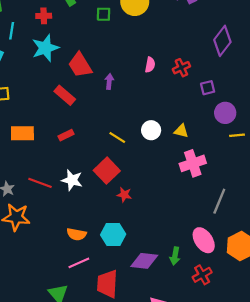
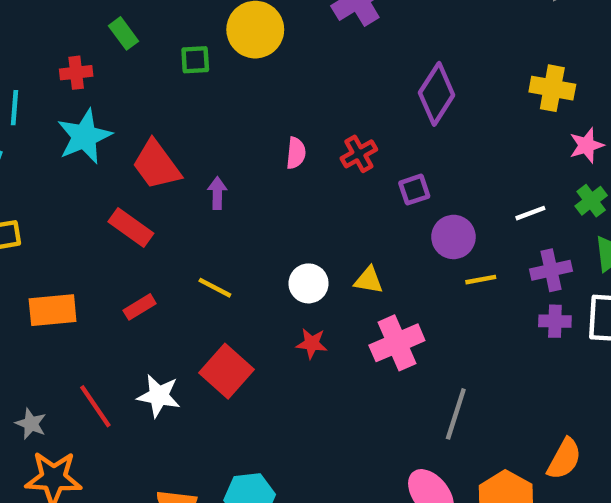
yellow line: (117, 137) -> (215, 288), moved
red line: (40, 183) -> (95, 406), turned 40
red star: (124, 195) -> (312, 343), moved

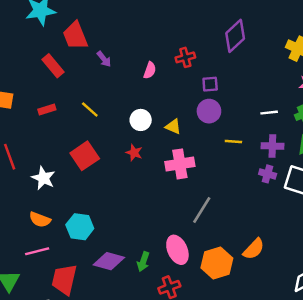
pink semicircle: (296, 153) -> (150, 70), moved
purple arrow: (217, 193) -> (104, 59), turned 126
purple circle: (453, 237) -> (209, 111), moved
white star: (159, 396) -> (43, 178), moved

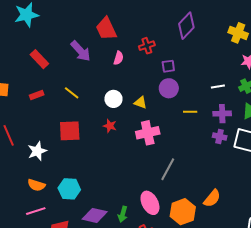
red trapezoid: (75, 36) -> (106, 29), moved
purple arrow: (104, 59) -> (81, 51), size x1.6
red square: (85, 156) -> (70, 131), turned 35
white star: (43, 178) -> (37, 151), turned 30

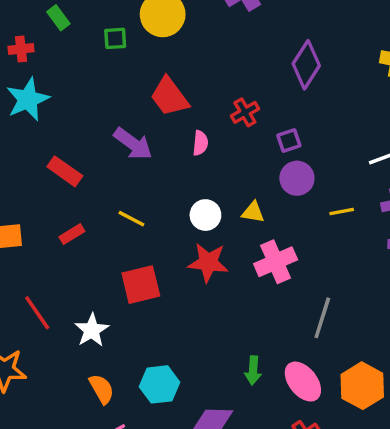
red star: (110, 126) -> (208, 263), size x1.6
orange semicircle: (36, 185) -> (102, 389), turned -126
green arrow: (123, 214) -> (253, 370), moved

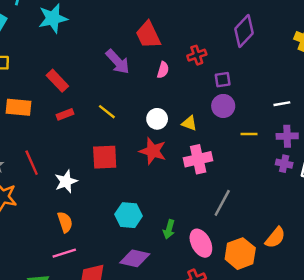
red rectangle: (65, 171) -> (57, 81), moved
cyan hexagon: (160, 384) -> (129, 215), moved

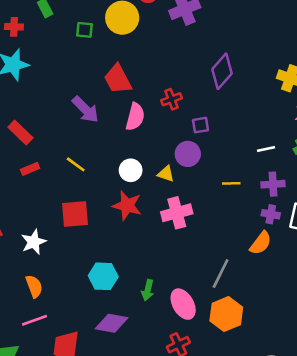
pink semicircle: (163, 70) -> (135, 117), size x1.5
purple circle: (223, 106) -> (188, 154), moved
gray line: (222, 203) -> (221, 274), moved
orange semicircle: (275, 238) -> (261, 243), moved

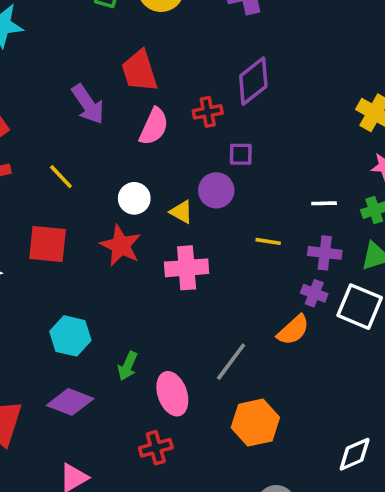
purple diamond: (222, 71) -> (253, 81), moved
orange hexagon: (226, 314) -> (255, 423), moved

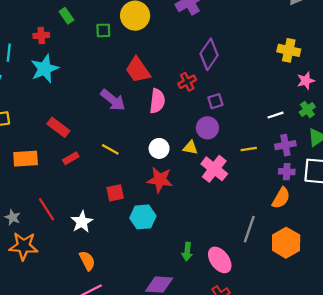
red square: (48, 244) -> (115, 193), size x0.7
pink cross: (187, 268) -> (214, 169), moved, turned -30
cyan hexagon: (70, 336) -> (143, 217), moved
orange hexagon: (255, 423) -> (286, 243), moved

